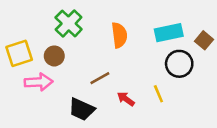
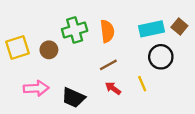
green cross: (69, 23) -> (75, 30), moved, turned 30
brown square: (204, 40) -> (179, 27), moved
brown line: (100, 78) -> (108, 65), moved
pink arrow: (39, 82) -> (36, 88), moved

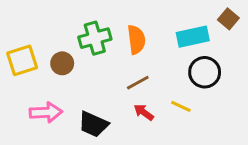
brown square: (179, 27) -> (228, 19), moved
yellow line: (142, 84) -> (181, 106), turned -42

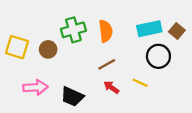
brown square: (228, 19) -> (177, 31), moved
yellow square: (22, 60) -> (17, 47), turned 35

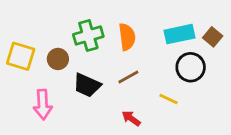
pink arrow: (35, 87) -> (43, 105), turned 90
red arrow: (111, 87) -> (131, 118), moved
black trapezoid: (72, 97) -> (87, 85), moved

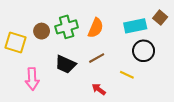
orange semicircle: (127, 37) -> (96, 28), turned 30
brown square: (213, 37) -> (160, 18), moved
brown circle: (58, 59) -> (42, 31), moved

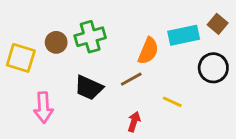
orange semicircle: (96, 28) -> (148, 51), moved
black circle: (144, 51) -> (213, 68), moved
red arrow: (99, 89) -> (134, 122), turned 72

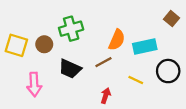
cyan rectangle: (184, 35) -> (145, 46), moved
brown circle: (56, 42) -> (44, 44), moved
black circle: (213, 68) -> (168, 71), moved

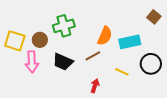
pink arrow: (34, 84) -> (32, 62), moved

